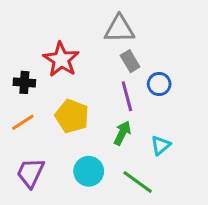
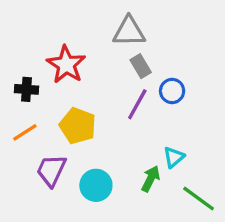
purple line: (127, 96) -> (137, 104), turned 44
green arrow: (122, 133) -> (151, 179), moved
purple trapezoid: (31, 173) -> (51, 170), moved
green line: (138, 182) -> (199, 199), moved

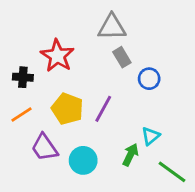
purple line: (137, 104) -> (103, 109), moved
purple trapezoid: (51, 170) -> (44, 147), turned -60

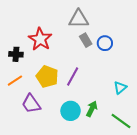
blue circle: (149, 79) -> (105, 43), moved
cyan triangle: (151, 136) -> (120, 88), moved
cyan circle: (83, 160) -> (71, 111), moved

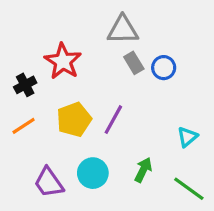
black cross: (16, 54) -> (25, 85), turned -32
yellow pentagon: (47, 77) -> (74, 120), turned 30
purple trapezoid: (31, 104) -> (49, 182), moved
cyan circle: (71, 111) -> (93, 173), moved

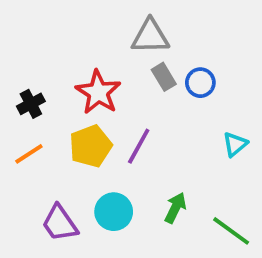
red star: (63, 61) -> (98, 92), moved
cyan triangle: (187, 137) -> (235, 144), moved

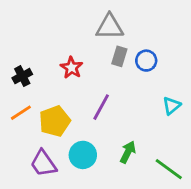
gray rectangle: (164, 77) -> (119, 56), turned 48
red star: (98, 92) -> (72, 68), size x0.7
yellow pentagon: (91, 146) -> (55, 121), moved

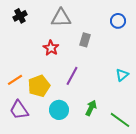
gray triangle: (110, 27) -> (61, 18), moved
blue circle: (146, 61) -> (118, 21), moved
black cross: (22, 76) -> (20, 16), moved
purple trapezoid: (43, 163) -> (19, 110), moved

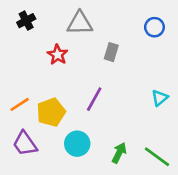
red star: (51, 48) -> (58, 55), moved
green arrow: (91, 108) -> (119, 153), moved

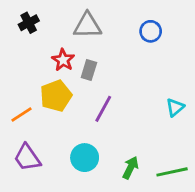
blue circle: (154, 27) -> (151, 31), moved
gray rectangle: (111, 52) -> (89, 70), moved
yellow pentagon: (51, 112) -> (56, 96), moved
green line: (157, 157) -> (172, 172), turned -48

